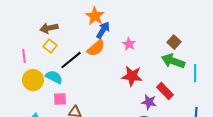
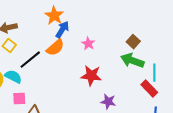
red rectangle: (165, 91) -> (149, 89), moved

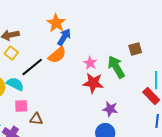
brown square: (133, 42) -> (135, 49), turned 32
pink star: (88, 44) -> (90, 63), moved
green arrow: (132, 61) -> (116, 67), moved, turned 40

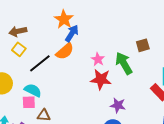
cyan semicircle: (15, 84) -> (33, 90), moved

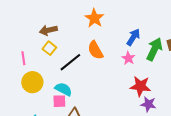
blue arrow: (72, 33) -> (133, 37), moved
orange semicircle: (65, 51) -> (95, 50), turned 102
green arrow: (124, 63) -> (154, 49), moved, turned 55
red star: (101, 79) -> (140, 86), moved

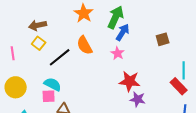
green arrow: (154, 49) -> (116, 17), moved
yellow circle: (32, 82) -> (16, 87), moved

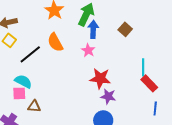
blue arrow: (123, 32) -> (93, 29), turned -30
brown square: (163, 39) -> (125, 29), moved, turned -32
cyan line: (184, 70) -> (143, 67), moved

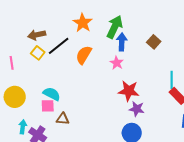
orange semicircle: (55, 42) -> (84, 55), turned 60
black line: (30, 54) -> (59, 46), moved

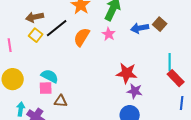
blue arrow: (122, 42) -> (140, 28), moved, turned -102
brown square: (154, 42) -> (160, 24), moved
pink star: (117, 63) -> (109, 34), moved

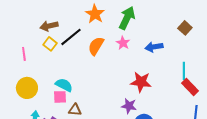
brown square: (160, 24) -> (185, 28), moved
blue arrow: (140, 28) -> (154, 47), moved
purple star: (135, 91) -> (129, 106), moved

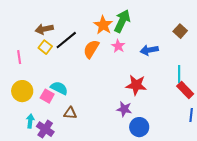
orange star: (95, 14) -> (103, 25), moved
pink square: (60, 97) -> (47, 96), moved, turned 32

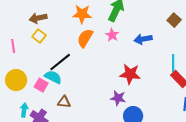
orange star: (103, 25) -> (82, 14), moved, turned -30
black line: (66, 40) -> (60, 62), moved

